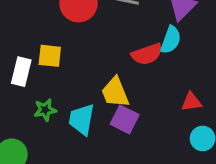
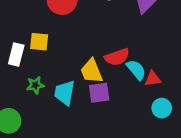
cyan semicircle: (171, 40) -> (136, 70), moved, turned -60
red semicircle: (147, 54) -> (117, 57), moved
purple square: (125, 119) -> (99, 93), turned -35

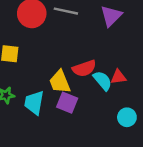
red triangle: (153, 79) -> (118, 77), moved
purple square: (99, 93) -> (67, 103), turned 30

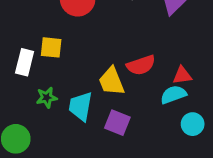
cyan semicircle: (103, 81) -> (173, 95), moved, turned -70
purple square: (67, 103) -> (117, 123), moved

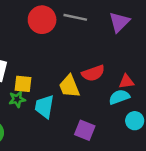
yellow square: (51, 47) -> (23, 84), moved
purple square: (117, 123) -> (85, 130), moved

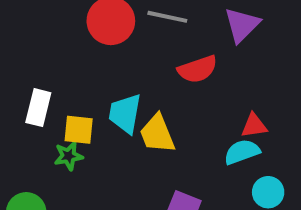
red semicircle: (93, 73) -> (198, 69), moved
cyan trapezoid: (44, 106) -> (125, 114), moved

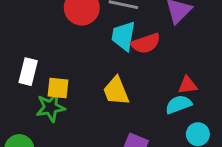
cyan trapezoid: (125, 114) -> (123, 36), moved
green star: (69, 156) -> (50, 107), size x1.4

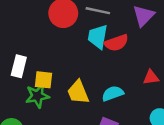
yellow trapezoid: (116, 91) -> (78, 92), moved
cyan semicircle: (179, 104) -> (113, 93), moved

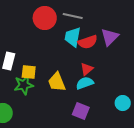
purple triangle: (144, 16) -> (110, 37), moved
red triangle: (151, 77) -> (87, 69), moved, turned -32

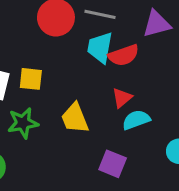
purple triangle: (110, 37) -> (157, 24), moved, turned 30
yellow square: (29, 72) -> (31, 79), moved
cyan semicircle: (85, 83) -> (136, 120), moved

